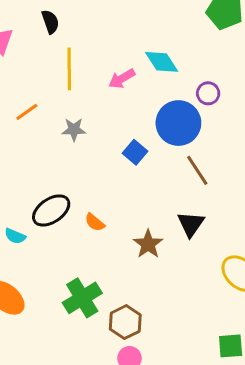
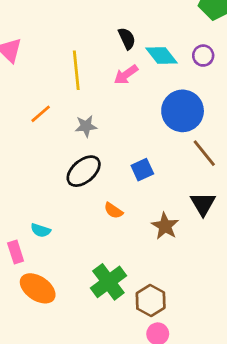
black semicircle: (50, 22) -> (127, 39), moved
purple circle: (208, 93) -> (203, 56), moved
blue square: (135, 152) -> (142, 170), moved, turned 30
black ellipse: (51, 210) -> (84, 171), moved

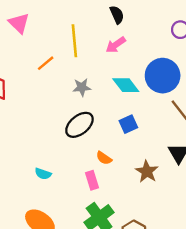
cyan diamond: (161, 56) -> (126, 85), moved
orange line: (41, 114) -> (46, 63), moved
pink rectangle: (16, 252) -> (92, 180), moved

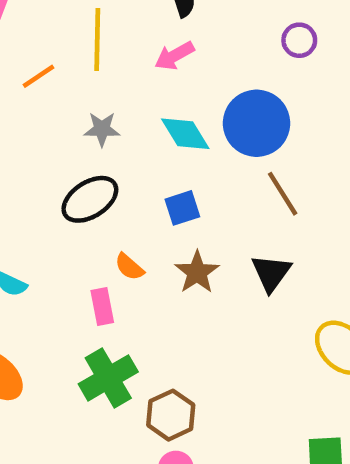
brown star: (147, 171) -> (197, 272), moved

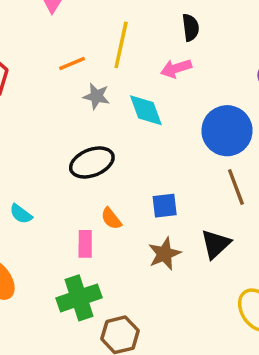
gray star: (102, 129) -> (96, 96), moved
cyan diamond: (185, 134) -> (146, 110), moved
blue square: (182, 208) -> (165, 206), moved
brown star: (197, 272) -> (164, 254), moved

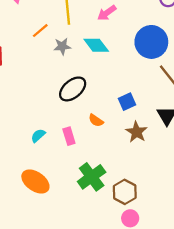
cyan semicircle: (21, 214) -> (38, 136), turned 120
pink rectangle: (85, 244) -> (69, 136), moved

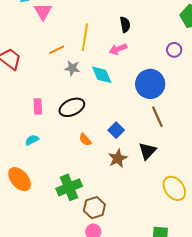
blue square: (127, 102) -> (116, 130), turned -35
pink rectangle: (69, 136) -> (38, 106), moved

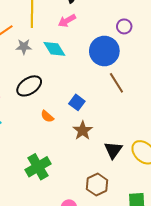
purple circle: (174, 50) -> (124, 26), moved
black triangle: (147, 151) -> (113, 150), moved
brown hexagon: (94, 208) -> (97, 185), moved

